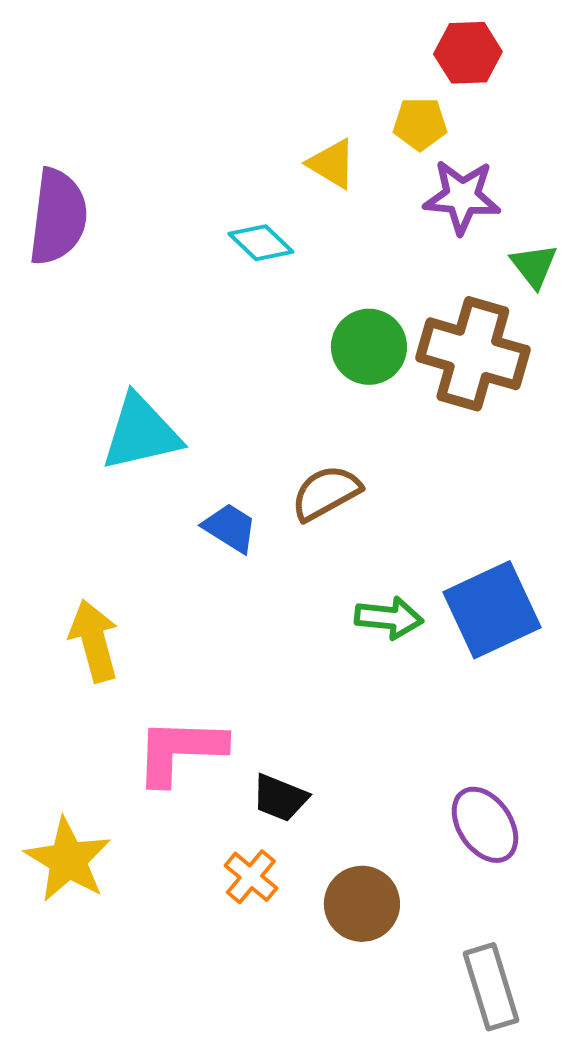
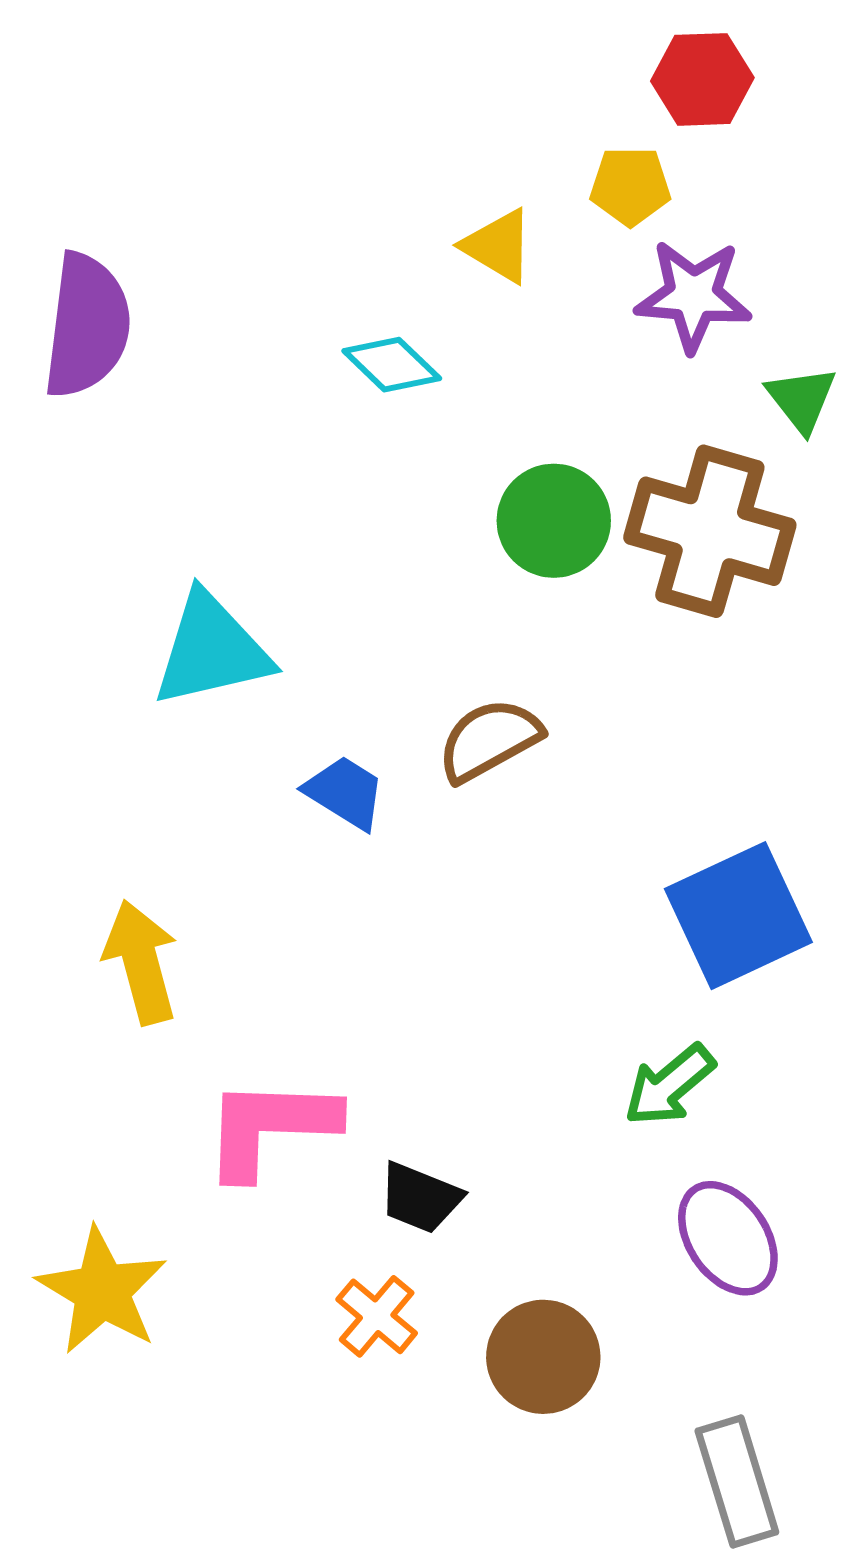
green arrow: (389, 618) -> (669, 1085), moved, turned 134

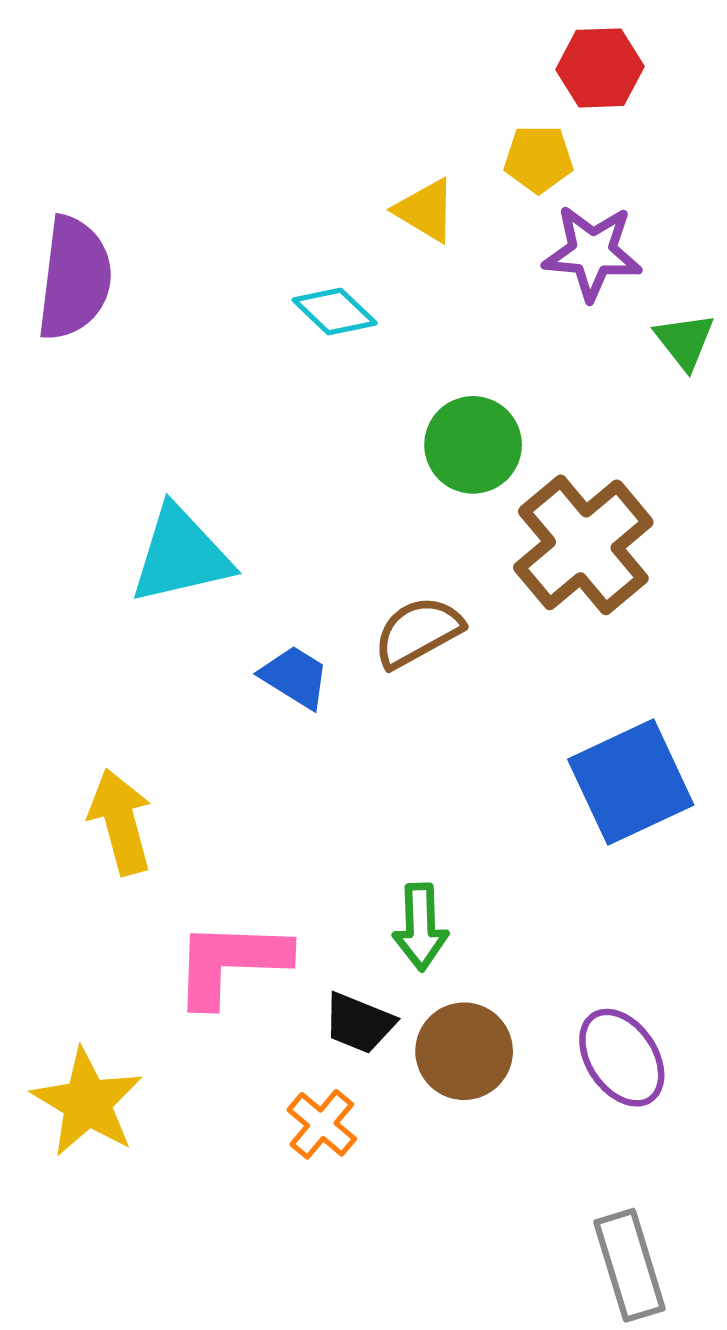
brown cross: (710, 531) -> (583, 545), moved, turned 34
green arrow: (669, 1085) -> (420, 927), moved, turned -52
brown circle: (543, 1357) -> (464, 1051), moved

